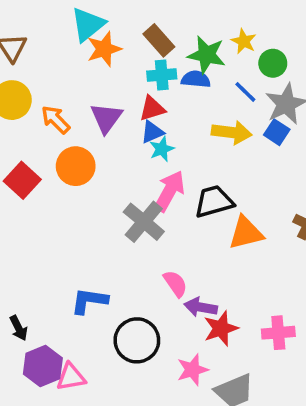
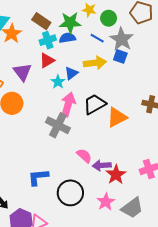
blue triangle: (152, 132) -> (71, 73), moved

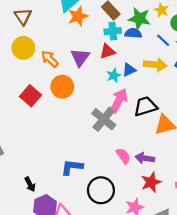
purple arrow: (102, 165) -> (145, 158), moved

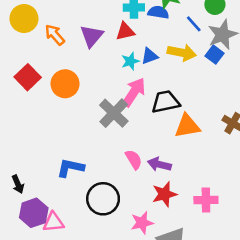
orange circle: (62, 87) -> (65, 84), moved

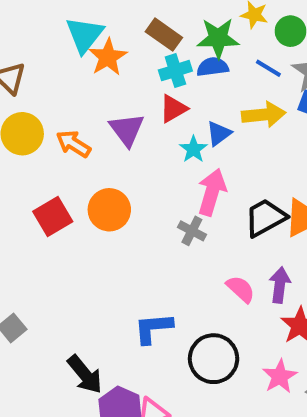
red square: (28, 77) -> (53, 216), turned 30
black trapezoid: (166, 102) -> (265, 218), moved
gray cross: (114, 113) -> (192, 231), size x0.6
purple arrow: (159, 164) -> (280, 285), turned 100
black arrow: (18, 184) -> (85, 374), size x1.5

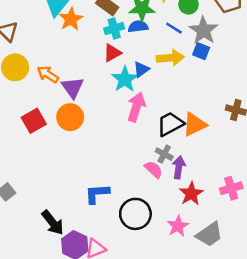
purple triangle: (127, 130) -> (73, 88), moved
cyan star: (193, 149) -> (125, 79), size x1.5
gray cross: (192, 231) -> (164, 154), moved

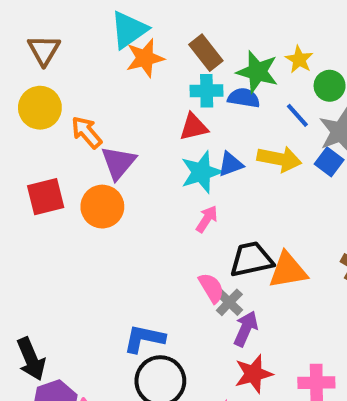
pink arrow: (136, 107) -> (207, 219), size x0.6
pink semicircle: (154, 169) -> (211, 288), moved
blue L-shape: (97, 194) -> (144, 339), moved

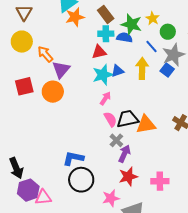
yellow arrow: (279, 159) -> (142, 68), turned -100
pink semicircle: (211, 288) -> (110, 119), moved

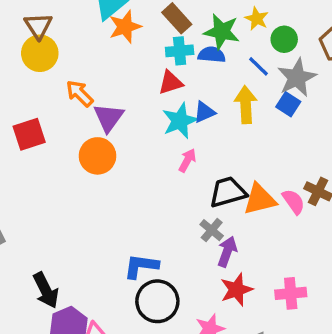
yellow circle: (22, 42) -> (40, 53), moved
red square: (24, 86) -> (29, 134), moved
pink semicircle: (110, 119) -> (294, 202), moved

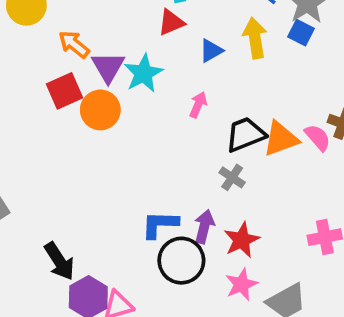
cyan star: (180, 121) -> (143, 73), moved
red square: (29, 134) -> (65, 91), moved
purple arrow: (227, 252) -> (204, 227), moved
red star: (236, 290) -> (242, 240), moved

